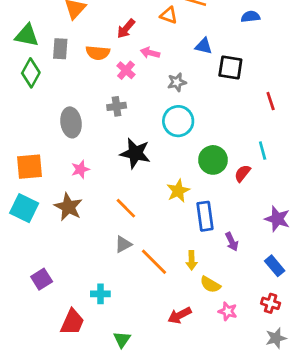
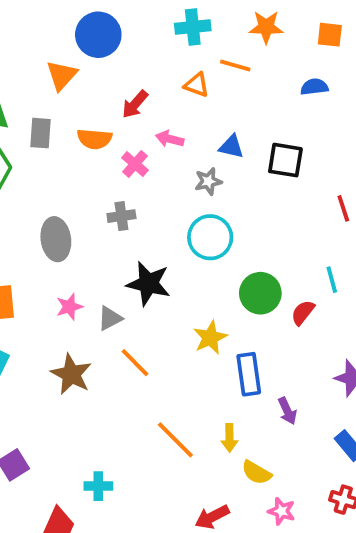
blue triangle: (204, 46) -> (231, 147), moved
brown star: (68, 207) -> (71, 374), moved
gray triangle: (123, 244) -> (110, 318), moved

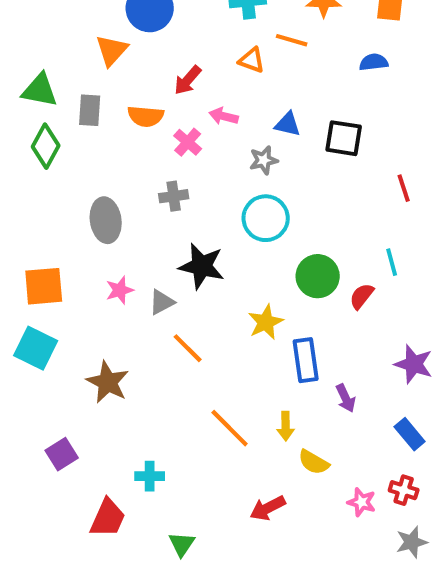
brown star: (71, 374) -> (108, 382), moved
pink star: (282, 511) -> (362, 502), moved

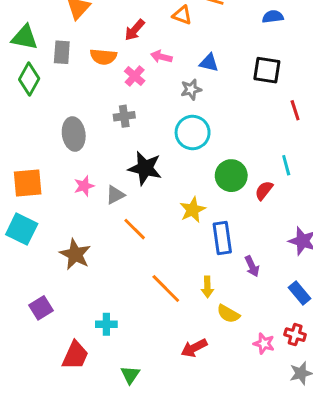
black square: (344, 138) -> (267, 70), moved

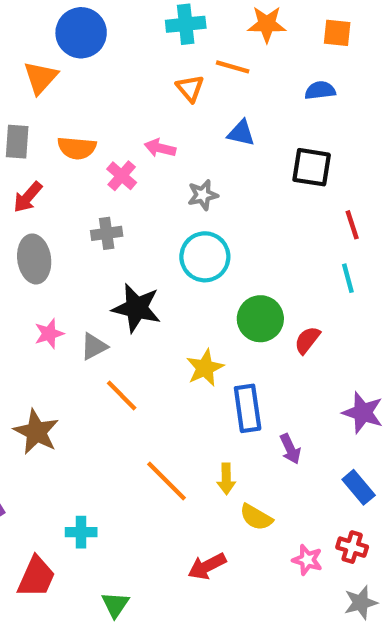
orange triangle: (182, 15) -> (190, 88), turned 30
red arrow: (135, 30) -> (28, 197), moved
blue triangle: (209, 63) -> (241, 133), moved
cyan line: (286, 165) -> (348, 278), moved

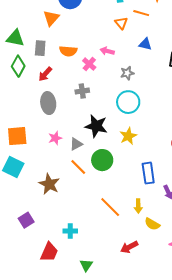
green circle: (260, 319) -> (102, 160), moved
yellow star: (205, 368) -> (128, 136), moved
orange line: (122, 396) -> (78, 167), moved

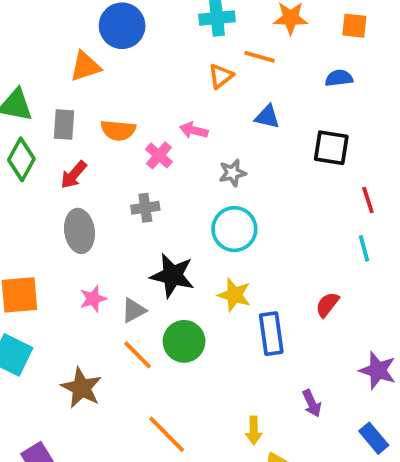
orange triangle: (51, 18) -> (85, 66), turned 30
orange triangle: (121, 23) -> (221, 76), turned 32
yellow star: (128, 136) -> (234, 295), turned -30
blue rectangle: (148, 173) -> (271, 334), moved
orange line: (110, 207) -> (167, 434), moved

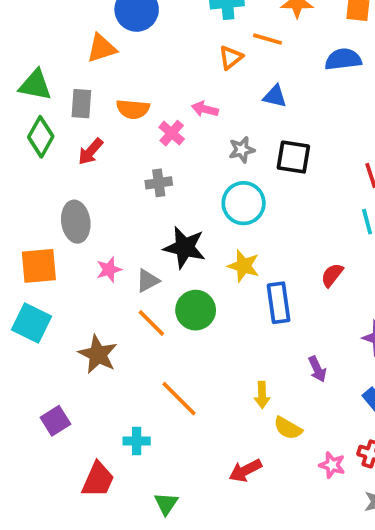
blue semicircle: (339, 78) -> (343, 59), size x1.4
black square: (331, 148) -> (293, 157), moved
gray ellipse: (79, 231) -> (76, 222), moved

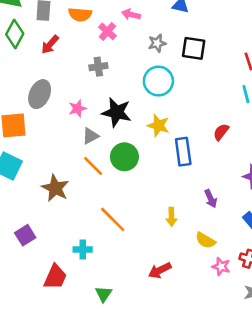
gray ellipse: (76, 222) -> (40, 94), turned 32
pink star: (109, 270) -> (77, 108), moved
yellow semicircle: (288, 428) -> (205, 240), moved

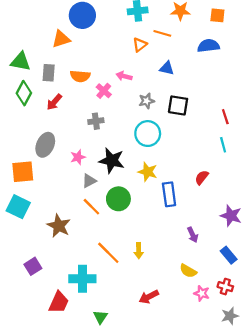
yellow arrow: (171, 217) -> (139, 251), moved
cyan cross: (83, 250) -> (82, 279), size x1.6

